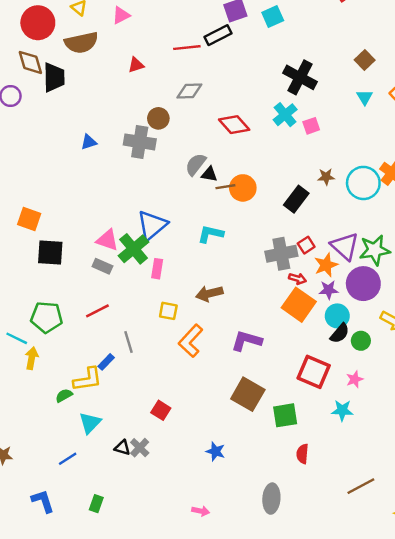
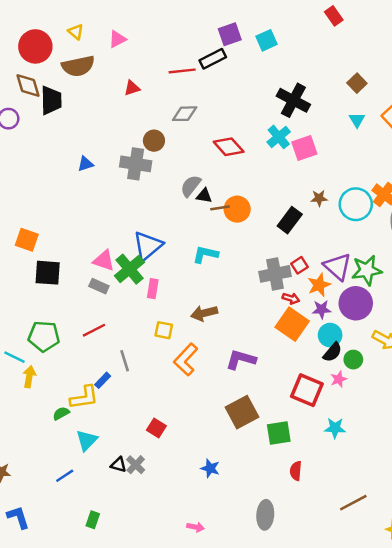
pink square: (311, 126) -> (304, 148), size x1.5
pink star: (355, 379) -> (339, 379), moved
brown square: (248, 394) -> (242, 412), turned 32
blue L-shape: (43, 501) -> (18, 517), moved

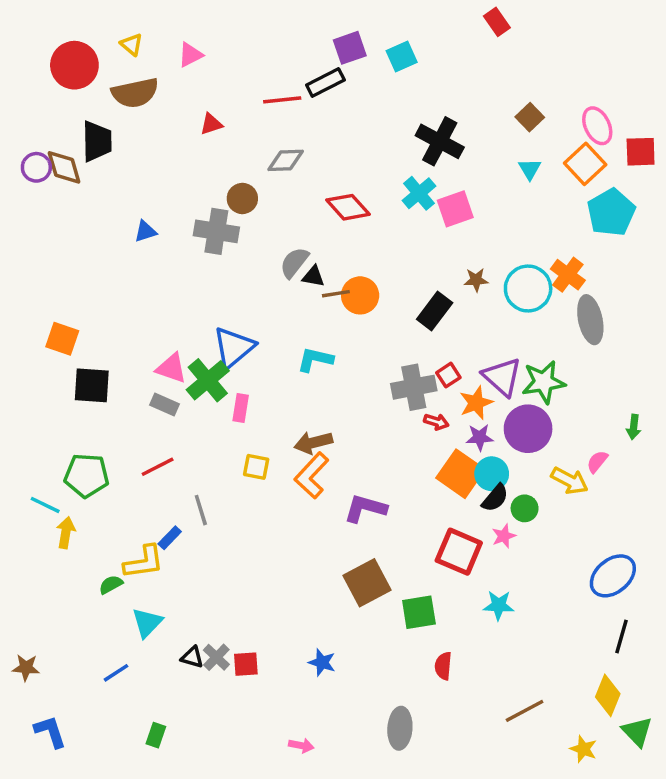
brown diamond: (28, 86) -> (64, 167), moved
orange square: (292, 324) -> (461, 474), moved
orange L-shape: (186, 360) -> (312, 475), moved
red square: (156, 428) -> (246, 664), moved, turned -36

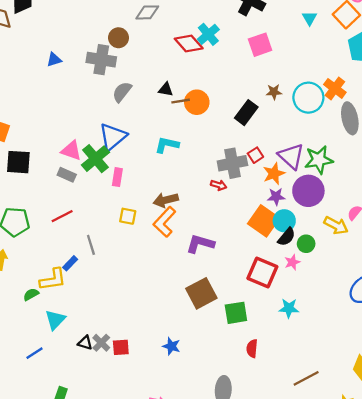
cyan cross: (419, 193) -> (208, 34), moved
gray semicircle: (294, 263) -> (122, 92), moved
red arrow: (436, 422) -> (219, 185), moved

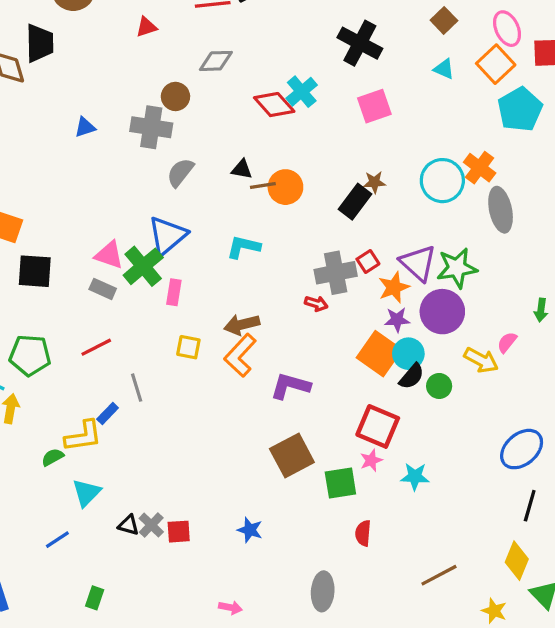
cyan triangle: (310, 18) -> (444, 69), turned -35
brown star: (274, 92) -> (374, 182), moved
pink star: (292, 262) -> (371, 460), moved

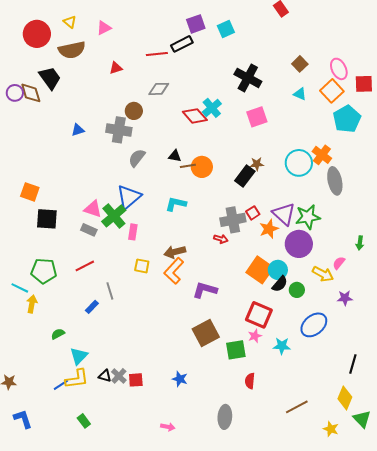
black trapezoid: (40, 43) -> (50, 78), turned -35
purple star: (397, 320) -> (345, 298), moved
yellow L-shape: (83, 436) -> (77, 379), moved
blue ellipse: (522, 449) -> (314, 325), moved
green rectangle: (95, 598) -> (84, 421), turned -56

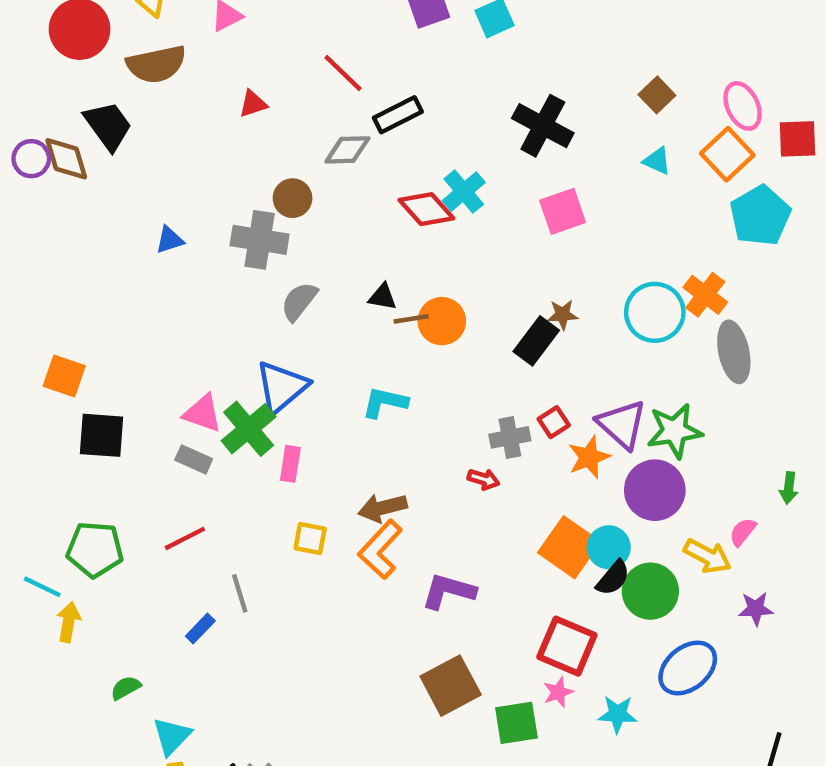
black rectangle: (182, 44) -> (398, 115), moved
red line: (157, 54) -> (343, 73), turned 50
gray cross: (233, 220) -> (510, 437), size x0.7
green circle: (297, 290) -> (650, 591), size x1.6

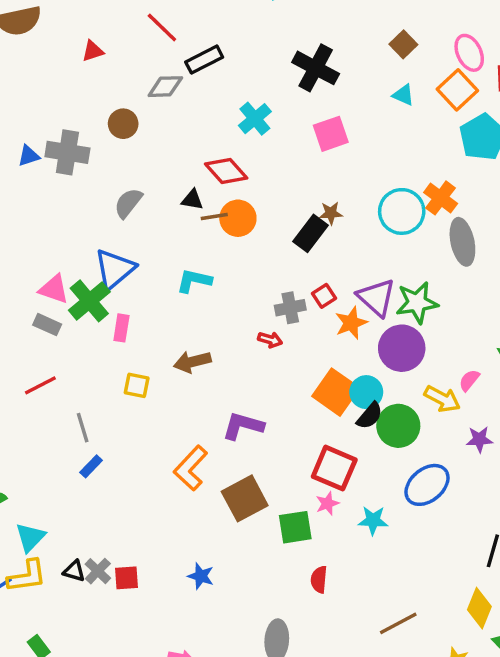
red diamond: (426, 209) -> (226, 171), moved
gray cross: (260, 240) -> (67, 152), moved
orange L-shape: (380, 549) -> (191, 468), moved
blue rectangle: (200, 628) -> (91, 466), moved

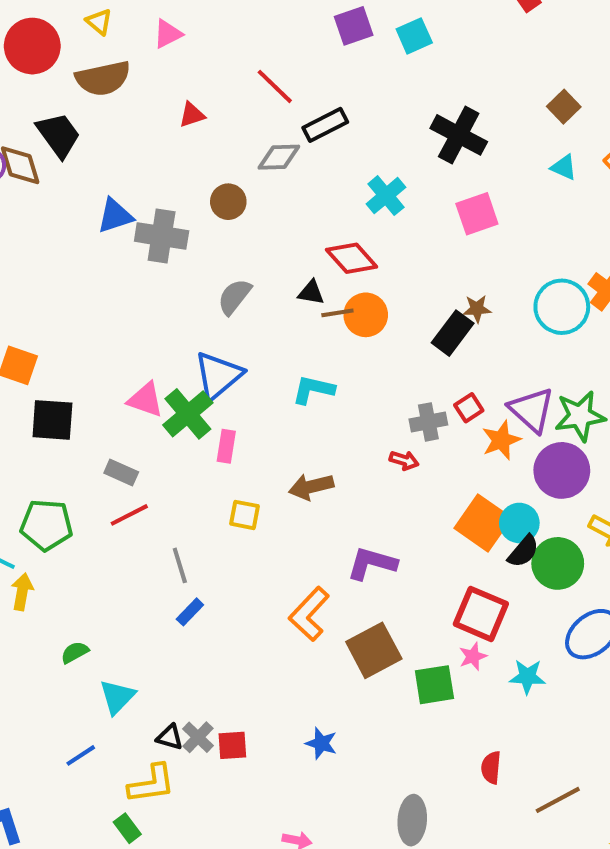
blue triangle: (29, 156) -> (115, 216), moved, size x1.4
gray rectangle: (47, 325) -> (121, 472), moved
yellow L-shape: (27, 576) -> (151, 784), moved
red semicircle: (319, 579) -> (491, 768), moved

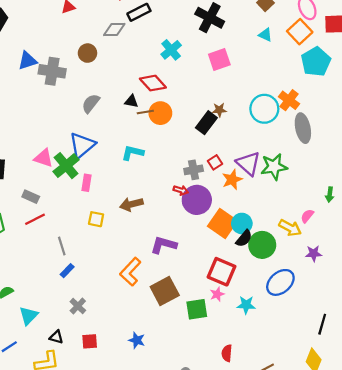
purple circle: (562, 470) -> (197, 200), moved
gray cross: (198, 737) -> (78, 306), moved

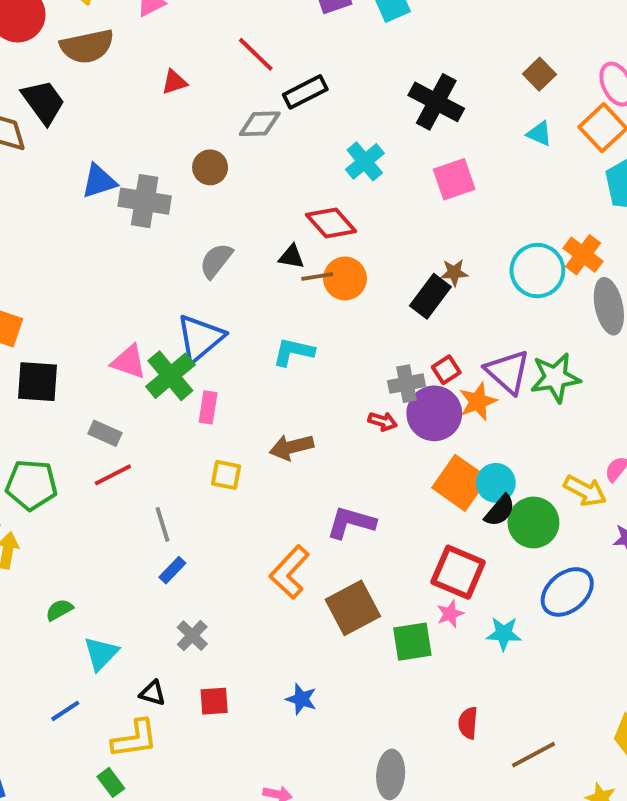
purple circle: (197, 200) -> (434, 413), moved

